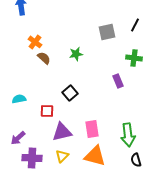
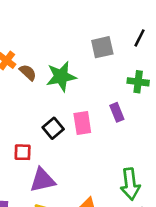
green star: (76, 54) -> (61, 76), size x1.6
brown semicircle: (44, 58) -> (28, 72), moved
pink rectangle: (92, 129) -> (82, 123), moved

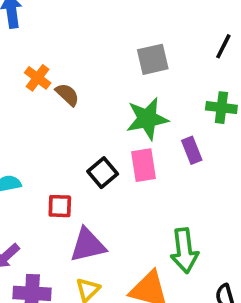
gray square: (102, 47) -> (153, 59), moved
green star: (61, 76) -> (147, 119), moved
green arrow: (130, 184) -> (184, 251), moved

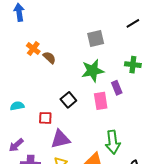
black line: (223, 46) -> (133, 23), moved, turned 32
pink rectangle: (143, 165) -> (101, 101), moved

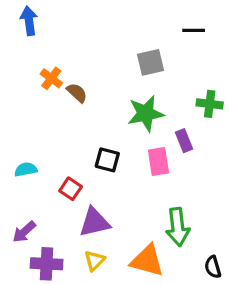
black line: (133, 23) -> (194, 30), moved, turned 32
black square: (68, 100) -> (107, 160), turned -35
red square: (45, 118) -> (71, 189), turned 32

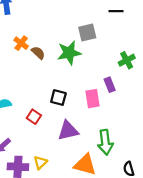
green cross: (210, 104) -> (127, 60), turned -35
green star: (146, 114) -> (69, 53), moved
purple triangle: (95, 222) -> (68, 131), moved
yellow triangle: (95, 261) -> (40, 163), moved

